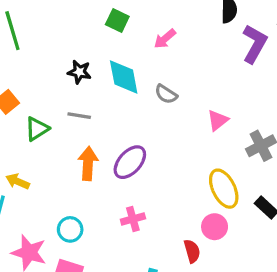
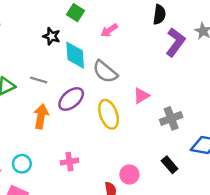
black star: (79, 72) -> (52, 36), moved
gray semicircle: (166, 94) -> (105, 72), size x1.5
purple ellipse: (130, 162) -> (71, 99), moved
yellow ellipse: (224, 189) -> (109, 114), moved

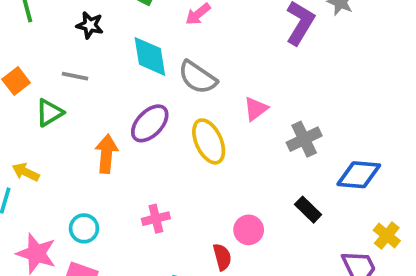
black star: (52, 36) -> (90, 25), moved
gray line: (39, 80) -> (75, 76), moved

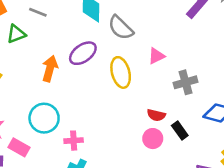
pink cross: (156, 219) -> (74, 141), moved
cyan circle: (84, 228) -> (44, 118), moved, size x1.5
pink circle: (249, 230) -> (153, 139), moved
red semicircle: (222, 257) -> (156, 115), moved, turned 108

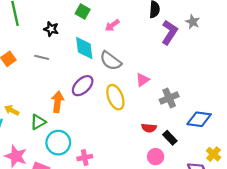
green triangle: (16, 34) -> (38, 122), moved
pink circle: (153, 139) -> (156, 157), moved

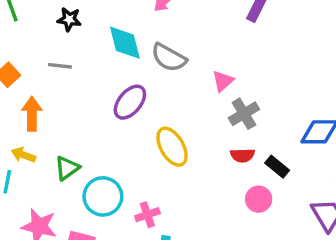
yellow ellipse: (115, 97) -> (172, 147), moved
gray cross: (169, 98) -> (244, 114), moved
orange arrow: (58, 102) -> (32, 114), moved

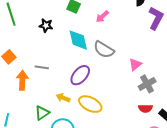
gray line: (60, 66) -> (42, 67), moved
yellow ellipse: (172, 147) -> (90, 104), moved, turned -35
yellow arrow: (23, 155) -> (63, 98), moved

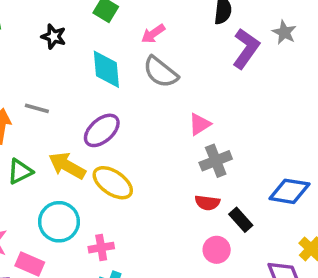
gray semicircle: (104, 50) -> (161, 72), moved
yellow arrow: (63, 98) -> (67, 166), size x1.5
green triangle: (42, 113) -> (20, 171), moved

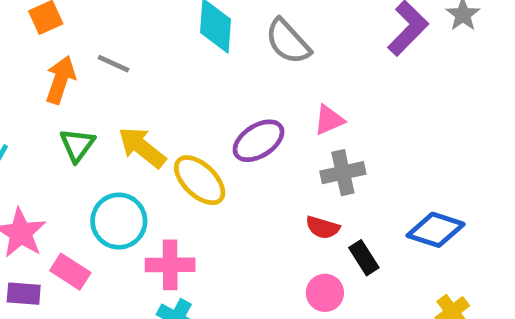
purple ellipse: (102, 130) -> (259, 141), moved
green triangle: (20, 171) -> (77, 145), turned -36
pink cross: (101, 248) -> (170, 265), size x1.4

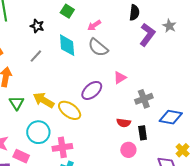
gray line: (113, 64) -> (36, 56), moved, turned -64
gray cross: (343, 173) -> (144, 99), moved
black rectangle: (364, 258) -> (143, 133), turned 32

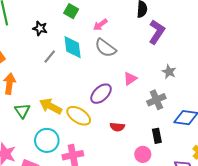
gray star: (169, 26) -> (169, 72), moved
gray line: (36, 56) -> (50, 57), moved
red semicircle: (124, 123) -> (117, 127), moved

